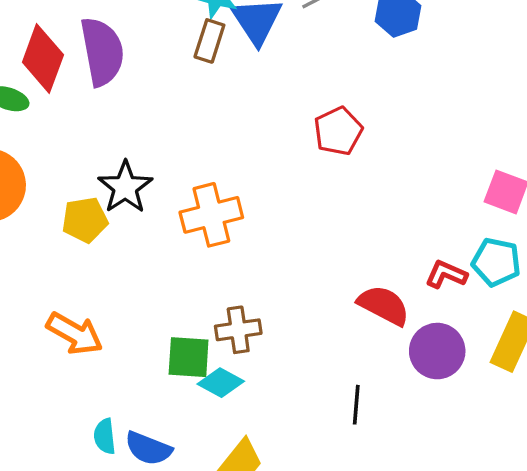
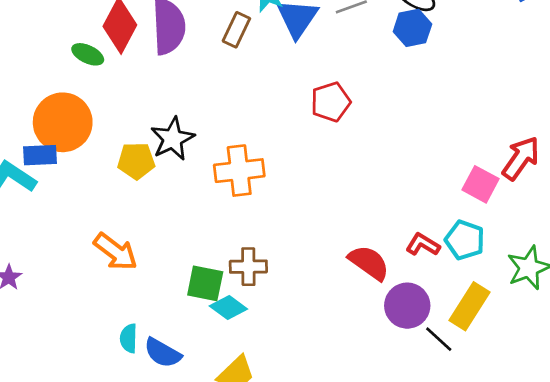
brown rectangle: (209, 41) -> (236, 30), moved
red pentagon: (338, 131) -> (331, 102), moved
black line: (356, 405) -> (439, 339), moved, turned -60

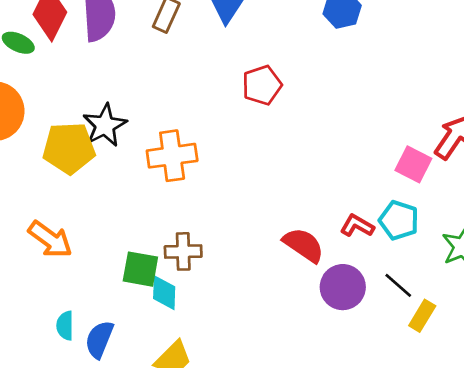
yellow pentagon: (136, 161) -> (69, 148), size x1.4
yellow rectangle: (470, 306) -> (422, 316), moved, size x0.7
cyan diamond: (228, 307) -> (164, 293), turned 57
black line: (439, 339) -> (398, 285), moved
blue semicircle: (163, 353) -> (99, 339), turned 84

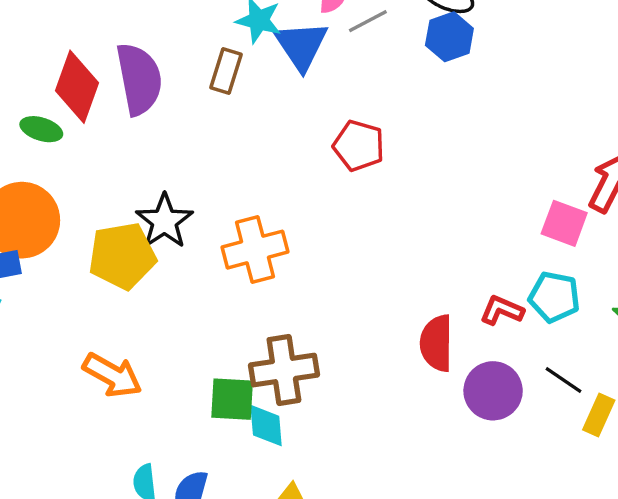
red pentagon: (262, 85) -> (359, 146), turned -30
red semicircle: (304, 245) -> (436, 343), turned -117
brown cross: (183, 251) -> (284, 370), size x1.4

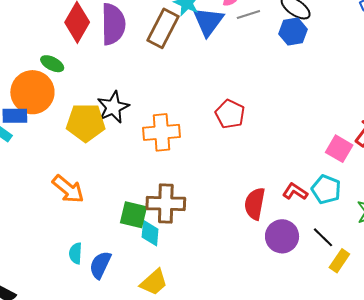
brown rectangle: (226, 71) -> (163, 28), size x1.5
green ellipse: (41, 129) -> (52, 64), moved
red pentagon: (359, 146) -> (230, 114), moved

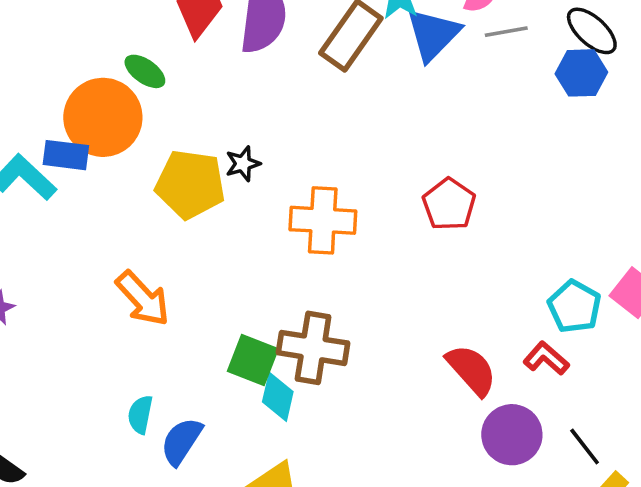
black star: (113, 107) -> (243, 164), size x0.6
cyan pentagon: (326, 189) -> (575, 307), moved
red semicircle: (255, 204) -> (471, 370), turned 120

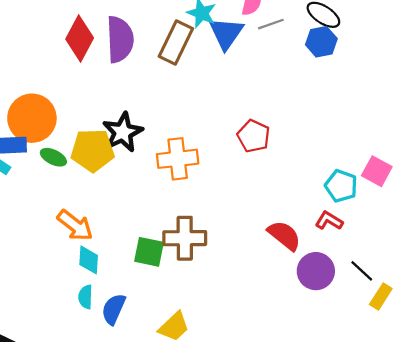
green ellipse: (145, 71) -> (53, 157), moved
black star: (243, 164) -> (123, 132), size x1.8
cyan diamond: (278, 397) -> (89, 260), moved

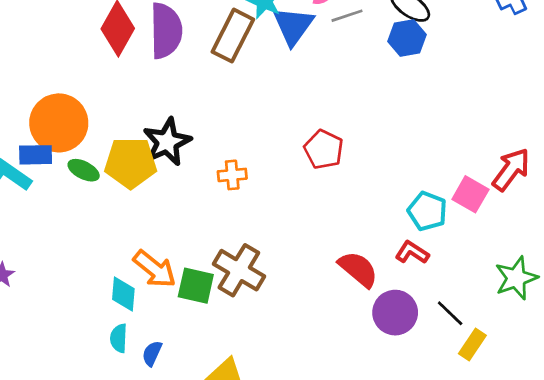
orange cross: (178, 159) -> (232, 175), size x0.6
orange arrow: (75, 225) -> (155, 269), moved
brown cross: (185, 238) -> (239, 270), turned 30
blue semicircle: (114, 309) -> (152, 353), size x0.7

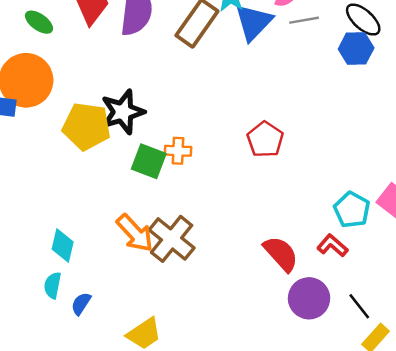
green ellipse: (84, 170) -> (39, 22), moved
orange arrow: (155, 269) -> (135, 233), moved
green square: (196, 286) -> (149, 161), moved

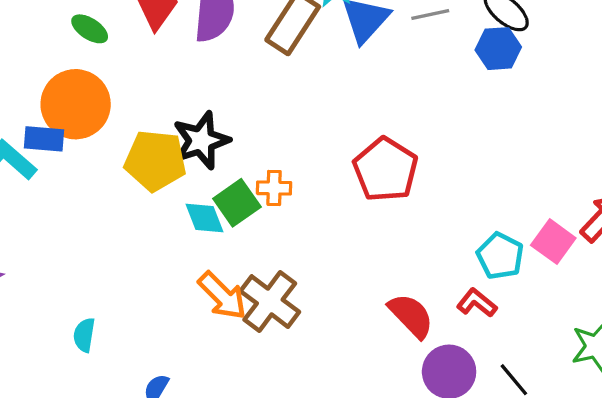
red pentagon: (265, 140) -> (386, 170), size x1.4
green square: (149, 161) -> (237, 203), turned 36
cyan diamond: (63, 245) -> (205, 218), moved, turned -32
cyan semicircle: (53, 285) -> (84, 335), moved

